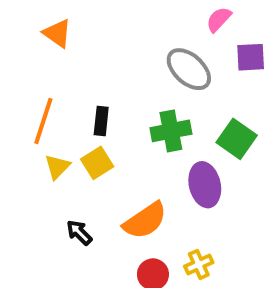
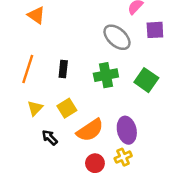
yellow square: (97, 163) -> (67, 108), moved
yellow triangle: (57, 167) -> (35, 108), moved
purple ellipse: (205, 185) -> (127, 130), moved

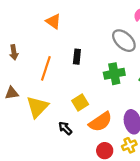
black rectangle: (63, 69) -> (77, 57), moved
yellow triangle: (35, 108) -> (37, 107), moved, size x1.6

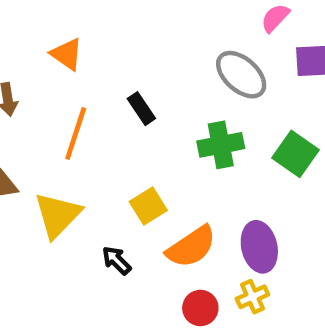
orange triangle: (53, 21) -> (67, 54), moved
black rectangle: (77, 57) -> (141, 109), turned -40

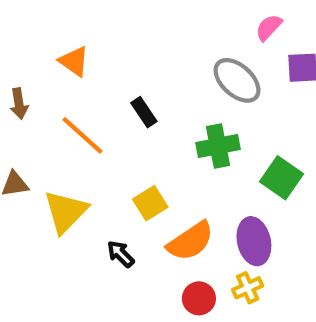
orange line: (76, 134) -> (83, 135), turned -66
green square: (296, 154) -> (281, 178), moved

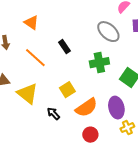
yellow triangle: (66, 212) -> (27, 94), turned -35
yellow cross: (248, 288) -> (127, 128), moved

